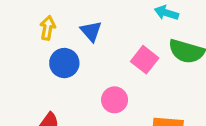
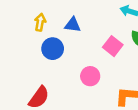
blue triangle: (91, 31) -> (73, 25), turned -42

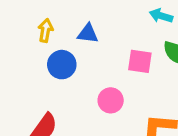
pink square: (113, 46) -> (140, 61), turned -30

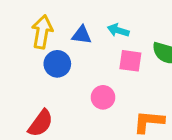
cyan arrow: (161, 16) -> (118, 30), moved
yellow arrow: (45, 30) -> (42, 32), size x1.5

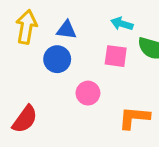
cyan arrow: (118, 30) -> (122, 24), moved
blue circle: (57, 64) -> (57, 59), moved

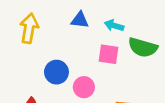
blue triangle: (66, 30) -> (80, 20), moved
blue circle: (57, 59) -> (56, 72), moved

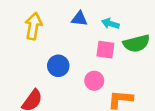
green semicircle: (143, 47) -> (136, 43), turned -30
pink circle: (84, 87) -> (94, 81), moved

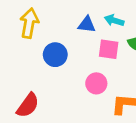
blue triangle: (79, 19) -> (87, 25), moved
blue circle: (58, 66) -> (55, 55), moved

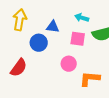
blue triangle: (87, 25) -> (53, 27), moved
red semicircle: (28, 105) -> (19, 68), moved

